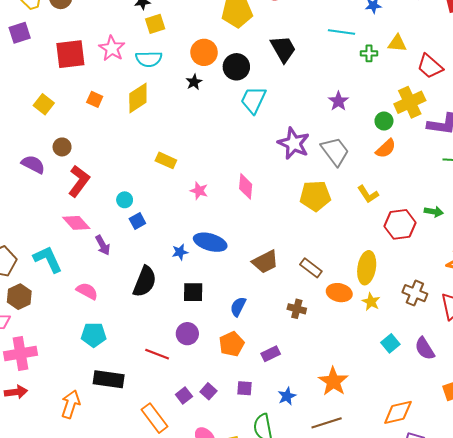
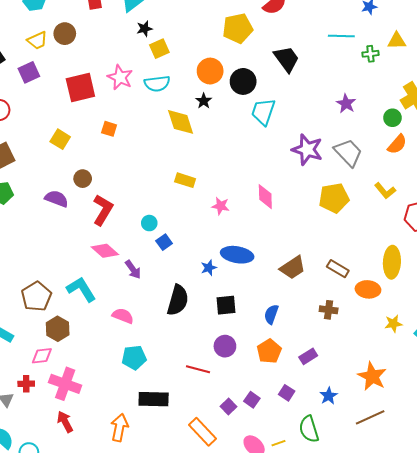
yellow diamond: (138, 98) -> (181, 122), moved, turned -68
yellow star: (371, 302) -> (393, 324), moved, turned -30
pink cross: (20, 354) -> (65, 384), turned 36
purple square: (244, 388) -> (287, 393), turned 35
red arrow: (16, 392) -> (65, 422), turned -105

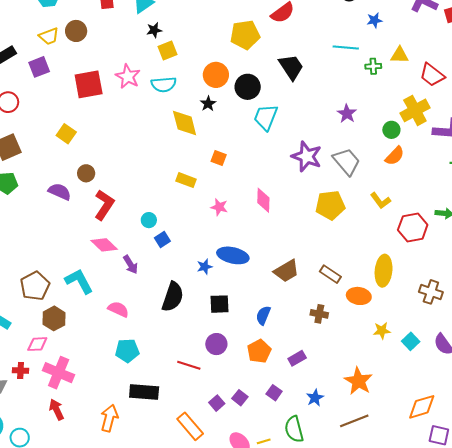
orange square: (109, 129) -> (219, 158), moved

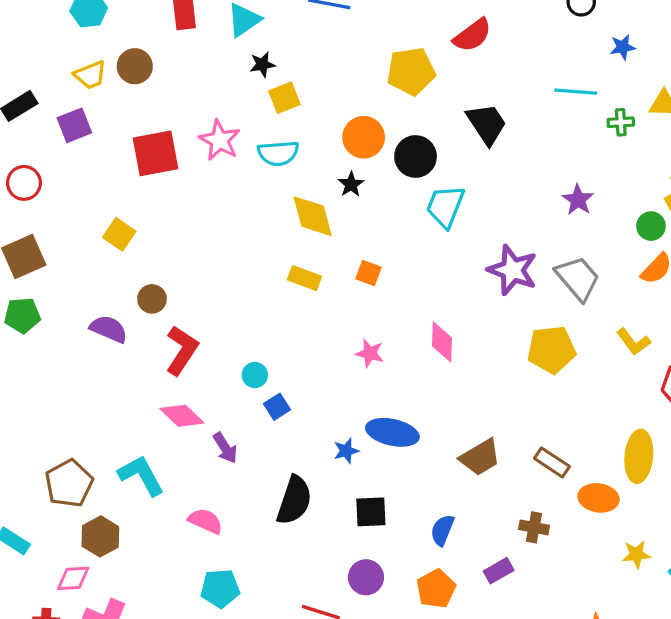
yellow rectangle: (186, 180) -> (305, 278), moved
purple rectangle: (297, 358) -> (499, 571), moved

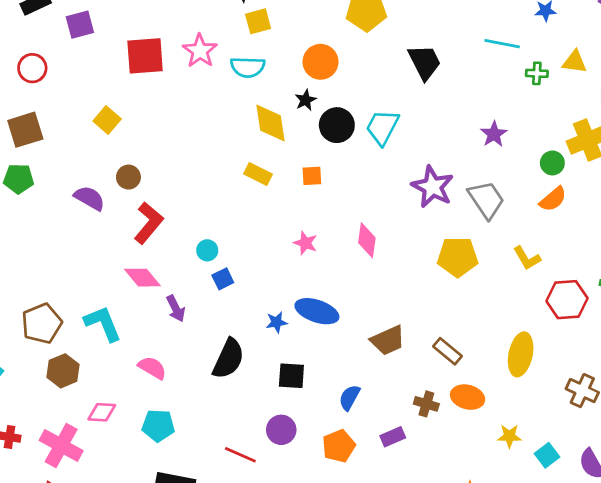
black circle: (416, 156) -> (337, 125), moved
orange square: (368, 273) -> (312, 176), turned -30
orange ellipse: (599, 498) -> (468, 397), moved
pink diamond: (73, 578) -> (102, 412), moved

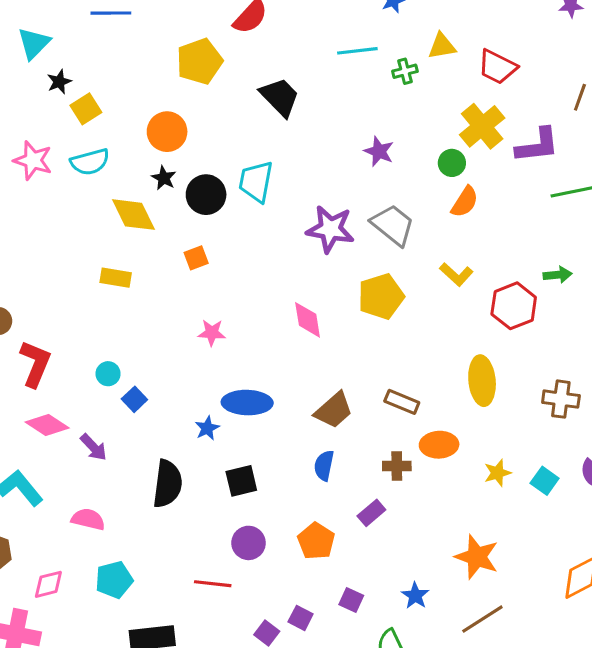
yellow rectangle: (258, 174) -> (116, 278), moved
pink diamond: (367, 240) -> (308, 320), moved
blue semicircle: (349, 398) -> (324, 466), moved

